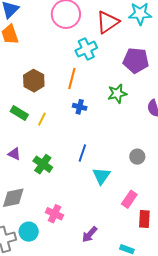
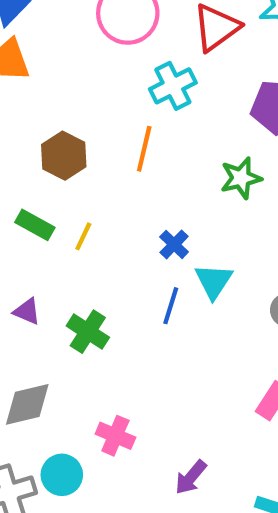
blue cross: (80, 107) -> (174, 244), moved, turned 32
cyan triangle: (101, 176) -> (214, 281), moved

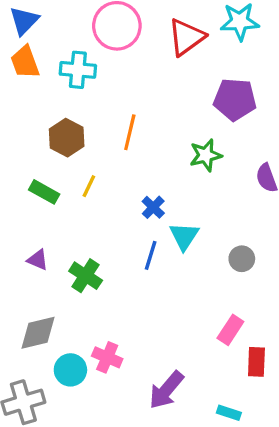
cyan cross: (173, 86) -> (78, 70), moved, turned 32
yellow line: (83, 236) -> (89, 186), moved
cyan circle: (62, 475) -> (70, 370), moved
purple arrow: (191, 477) -> (166, 390), size x1.4

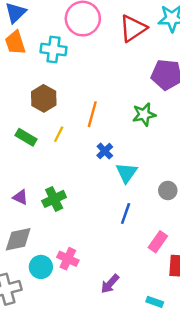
orange line: (130, 132) -> (92, 114), moved
blue line: (151, 255) -> (126, 214), moved
purple triangle: (38, 260) -> (20, 197), moved
green cross: (86, 276) -> (54, 199), turned 30
purple arrow: (166, 390) -> (110, 284), size x0.7

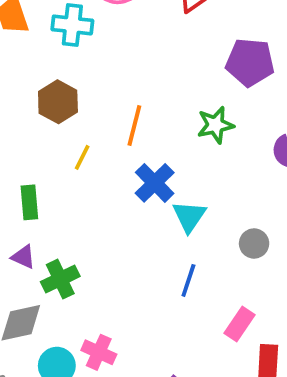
green rectangle: (26, 137) -> (29, 202), moved, turned 55
blue cross: (105, 151) -> (155, 183), size x1.5
green cross: (54, 199) -> (60, 279), moved

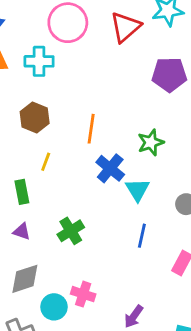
green star: (215, 125) -> (151, 142), moved
yellow line: (82, 157) -> (46, 162), moved
green cross: (60, 279) -> (71, 231), moved

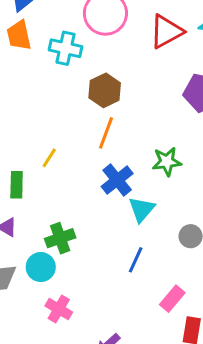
brown hexagon: (35, 118) -> (105, 90), moved
cyan circle: (54, 307) -> (41, 267), moved

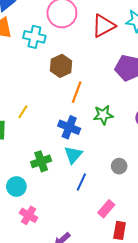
orange line: (106, 133) -> (77, 92), moved
blue cross: (117, 180) -> (69, 127), turned -30
cyan triangle: (142, 209) -> (73, 155), moved
green cross: (60, 238) -> (41, 161), moved

